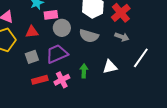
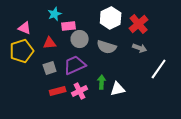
white triangle: (110, 67) -> (118, 89), moved

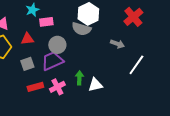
red cross: (139, 24) -> (133, 17), moved
gray circle: (80, 39) -> (57, 45), moved
gray semicircle: (107, 47) -> (81, 29), moved

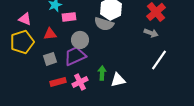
gray arrow: (117, 44) -> (151, 33), moved

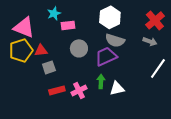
pink triangle: (25, 19) -> (24, 27), size x1.6
gray semicircle: (104, 24) -> (115, 40), moved
red triangle: (50, 34) -> (41, 50), moved
purple trapezoid: (75, 56) -> (106, 56), moved

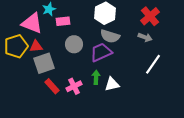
pink triangle: (24, 27) -> (32, 23), moved
gray square: (49, 67) -> (44, 63), size x1.5
red rectangle: (57, 90) -> (52, 86), turned 63

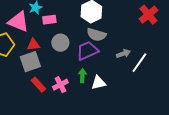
red cross: (150, 16) -> (148, 15), moved
gray arrow: (145, 37) -> (123, 54), moved, turned -40
red triangle: (36, 46) -> (33, 45), moved

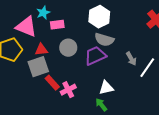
gray arrow: (123, 54) -> (131, 59), turned 80
green arrow: (82, 76) -> (101, 105), moved, turned -40
red rectangle: (38, 85) -> (52, 83), moved

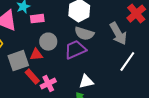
red triangle: (41, 50) -> (36, 55), moved
gray arrow: (131, 59) -> (118, 34), moved, size x1.6

